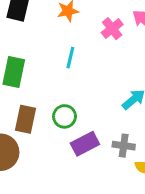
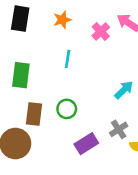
purple rectangle: (85, 144) -> (86, 144), moved
gray cross: (124, 146) -> (119, 129), turned -36

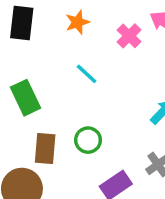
cyan line: (68, 59) -> (87, 74), turned -54
green rectangle: (21, 75) -> (26, 98), turned -30

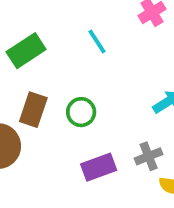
green rectangle: (26, 98) -> (26, 51), turned 68

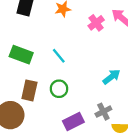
cyan line: (97, 42) -> (59, 56), moved
green rectangle: (26, 51) -> (21, 55), turned 60

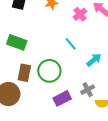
cyan line: (59, 56) -> (71, 44), moved
green circle: (59, 89) -> (49, 71), size x1.5

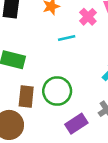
cyan line: (71, 44) -> (67, 38), moved, turned -56

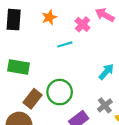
brown rectangle: (26, 96) -> (32, 99), turned 36

